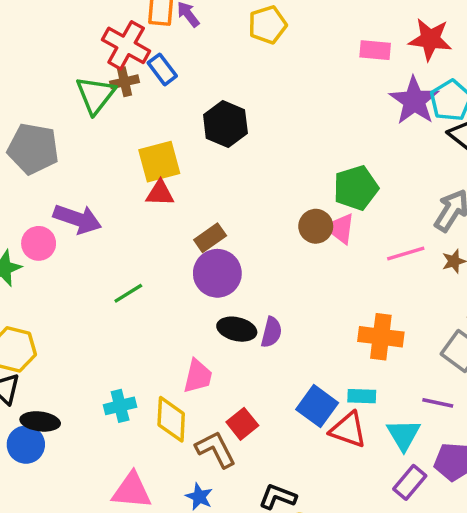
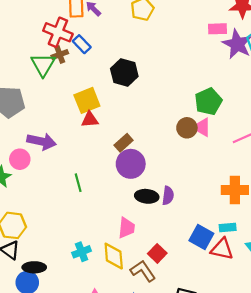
pink rectangle: (375, 50) -> (218, 29), moved
green line: (128, 293) -> (78, 183), turned -66

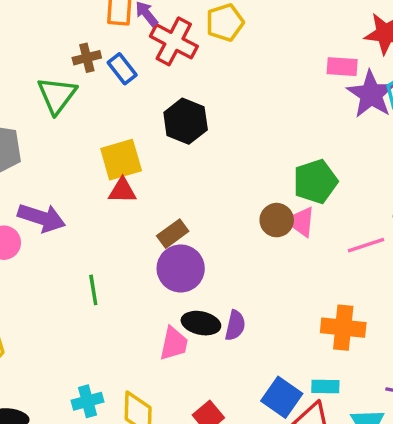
red cross: (58, 32) -> (174, 41), moved
brown cross: (60, 55) -> (87, 58), moved
pink trapezoid: (127, 228) -> (174, 344), moved

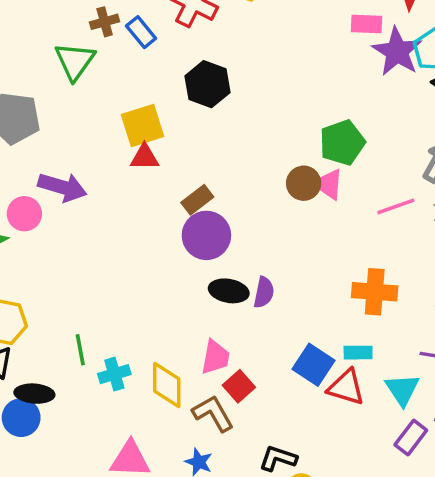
green line: (93, 290) -> (80, 350), moved
pink trapezoid: (174, 344) -> (215, 357), moved

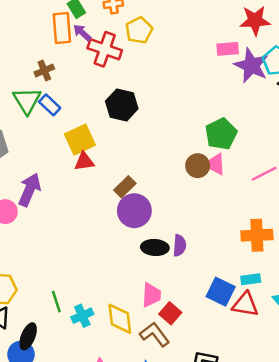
blue rectangle: (141, 32) -> (50, 105), moved
purple arrow: (62, 187) -> (30, 190), turned -76
black ellipse: (34, 394) -> (28, 336), turned -65

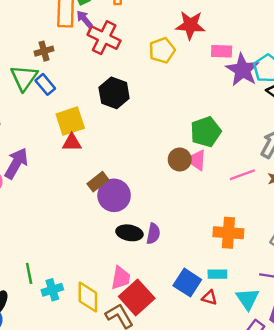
red star: (255, 20) -> (190, 25), moved
yellow pentagon: (139, 30) -> (162, 50), moved
brown rectangle: (125, 187) -> (98, 182), moved
red triangle: (245, 304) -> (209, 298), size x0.6
red square: (170, 313) -> (137, 297), size x1.6

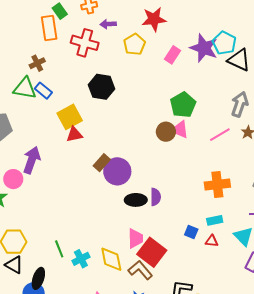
purple arrow: (84, 19) -> (108, 24), moved, turned -42
pink rectangle: (222, 51) -> (172, 55), moved, turned -48
green triangle: (24, 78) -> (25, 88), turned -45
blue square: (187, 283) -> (191, 232), size x0.6

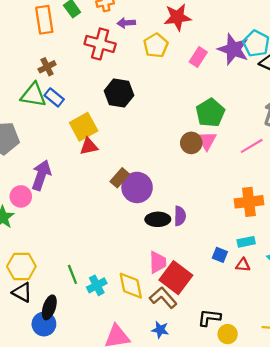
orange rectangle: (49, 28) -> (44, 20), moved
pink triangle: (180, 130) -> (207, 141), turned 36

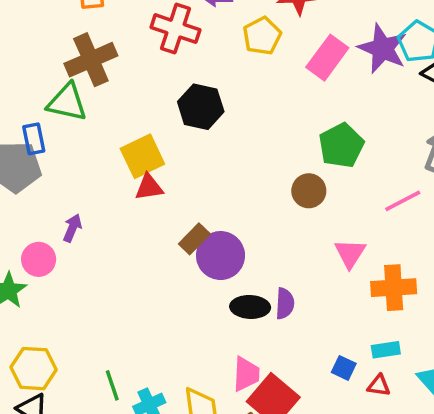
pink rectangle: (198, 57) -> (327, 58), size x1.4
brown cross: (47, 67) -> (91, 60), size x1.8
blue rectangle: (54, 97) -> (34, 139), moved, turned 36
pink triangle: (207, 141) -> (350, 253), moved
purple arrow: (41, 175) -> (72, 228), size x0.6

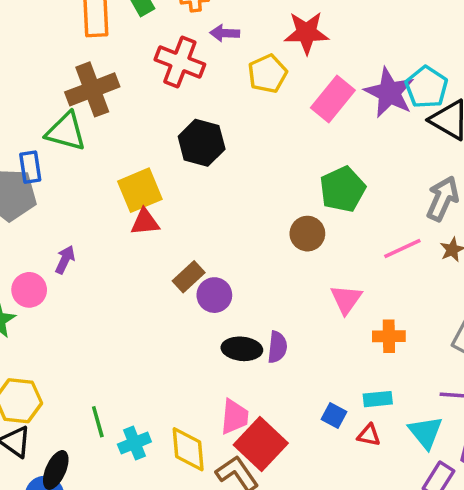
purple circle: (221, 256) -> (214, 295), size x0.7
orange cross: (394, 288) -> (389, 336), size x0.7

